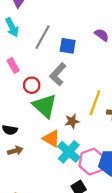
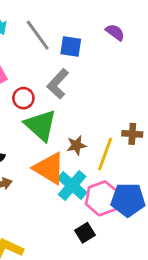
gray line: (43, 37) -> (38, 35), turned -65
yellow line: (95, 103) -> (105, 154), moved
orange triangle: (51, 139) -> (49, 168), size x1.4

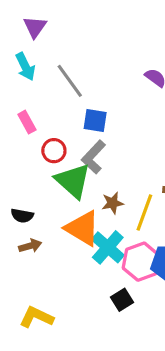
blue square: (71, 47) -> (95, 121), moved
gray L-shape: (58, 84) -> (94, 157), moved

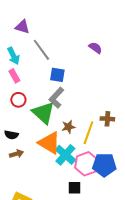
purple triangle: (35, 27) -> (22, 27), moved, turned -49
cyan arrow: (25, 67) -> (13, 56), moved
red circle: (54, 151) -> (18, 100), moved
black square: (122, 300) -> (74, 188), turned 32

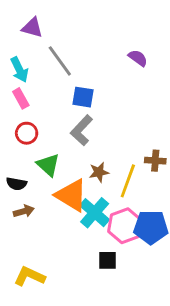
green triangle: (43, 113) -> (48, 165), moved, size x0.7

